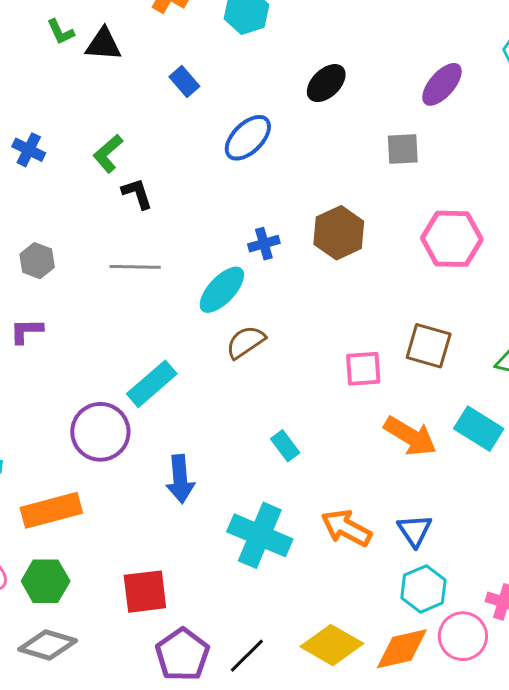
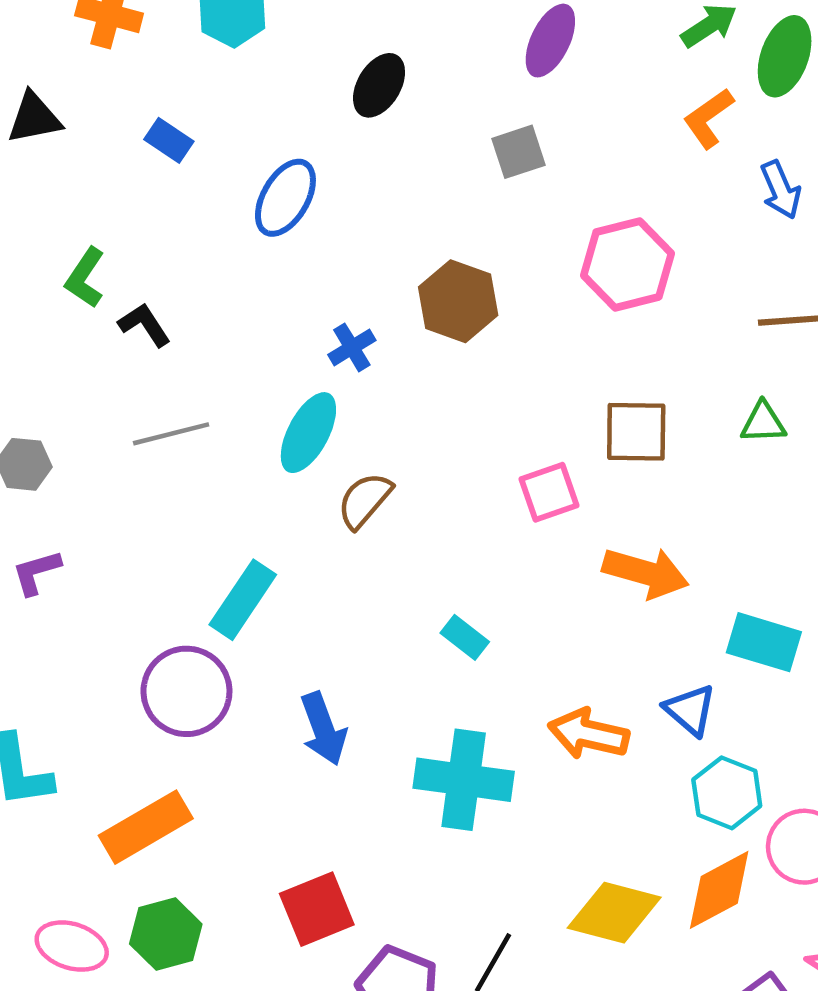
cyan rectangle: (479, 429) -> (764, 642), moved

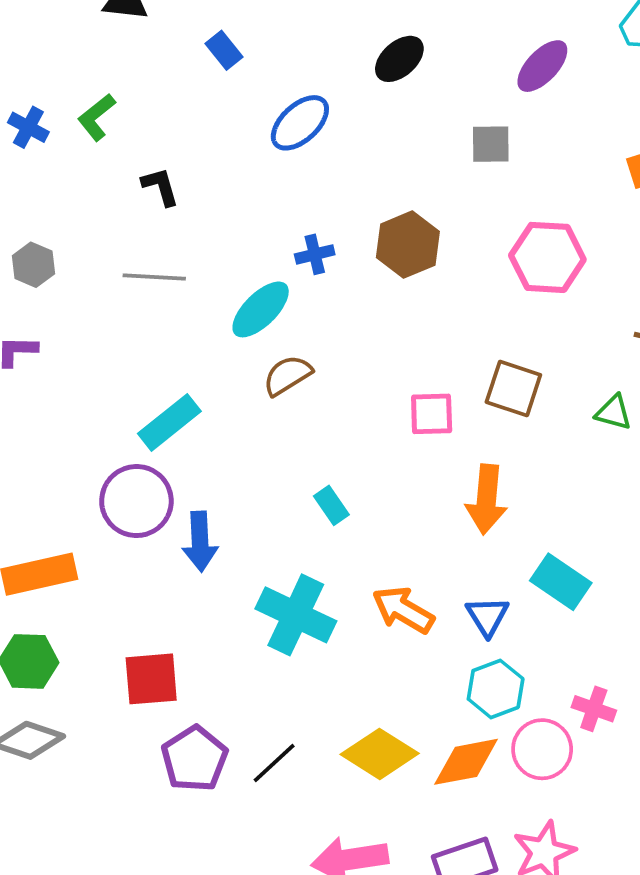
green L-shape: (85, 278) -> (97, 117), moved
orange arrow: (646, 573) -> (486, 499), turned 62
purple circle: (186, 691) -> (136, 501), moved

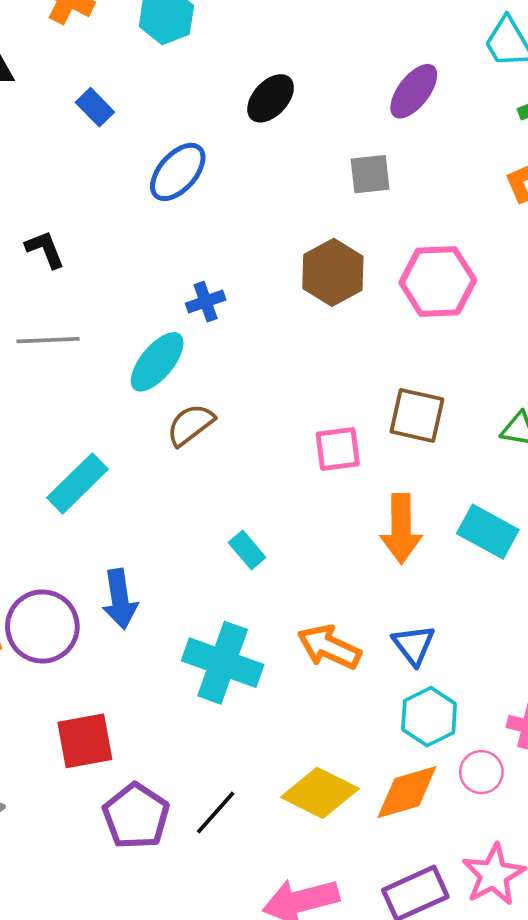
brown hexagon: (408, 245) -> (333, 272), moved
purple circle: (136, 501) -> (42, 627), moved
cyan rectangle: (561, 582) -> (488, 532), moved
pink circle: (542, 749) -> (481, 772), size x0.7

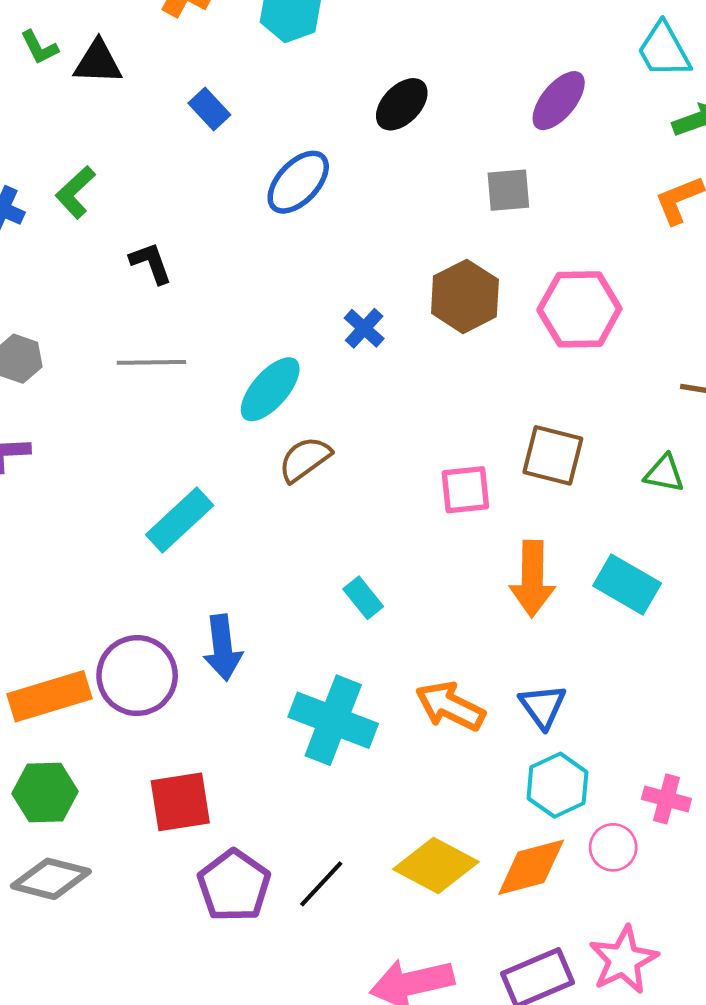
blue cross: (206, 302) -> (364, 328), moved, turned -30

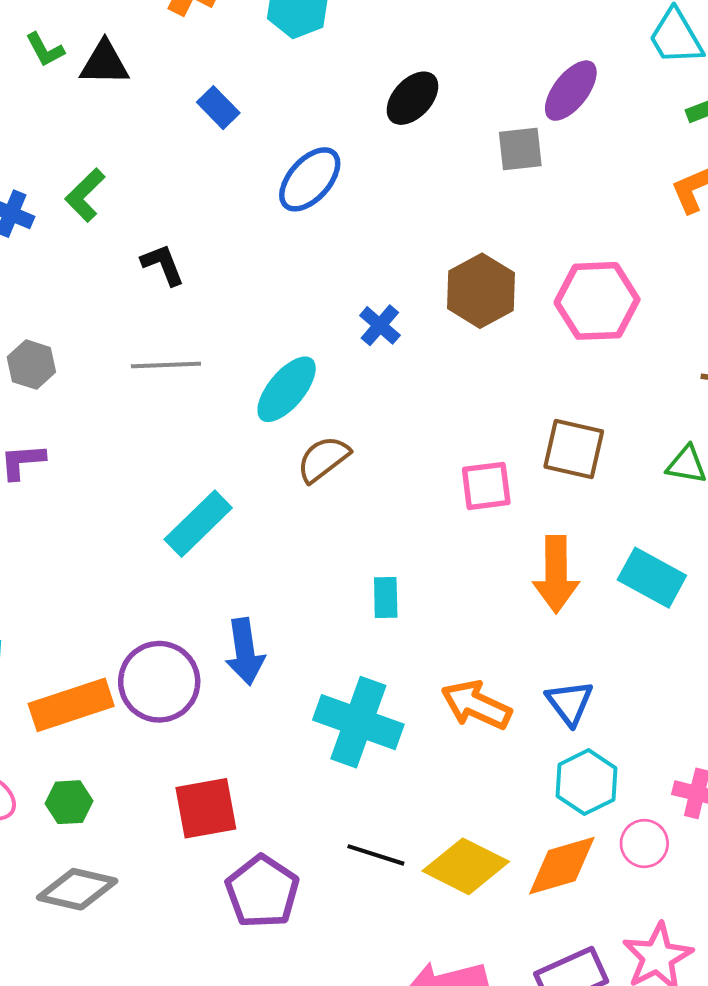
gray square: (508, 190) -> (520, 149), moved
cyan rectangle: (363, 598) -> (386, 598), turned 39
green hexagon: (45, 793) -> (69, 802), size x0.7
black line: (321, 884) -> (376, 855), moved, turned 66

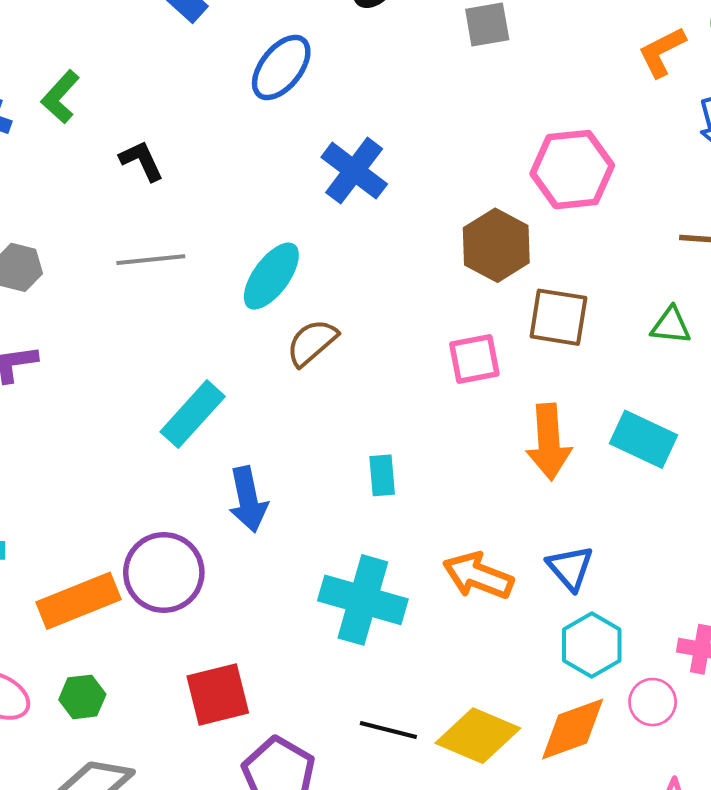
brown hexagon: (481, 291) -> (496, 245), moved
blue cross: (380, 325) -> (354, 171), moved, size x1.6
blue arrow: (245, 652) -> (248, 500), moved

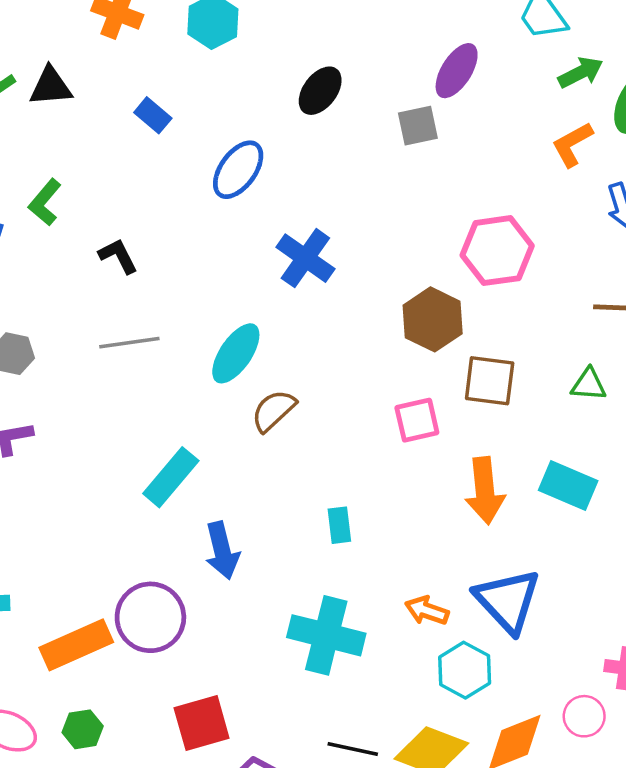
blue triangle: (570, 568) -> (508, 601), size x1.6
orange arrow: (478, 576) -> (427, 611), size x0.7
cyan hexagon: (592, 645) -> (465, 670), moved

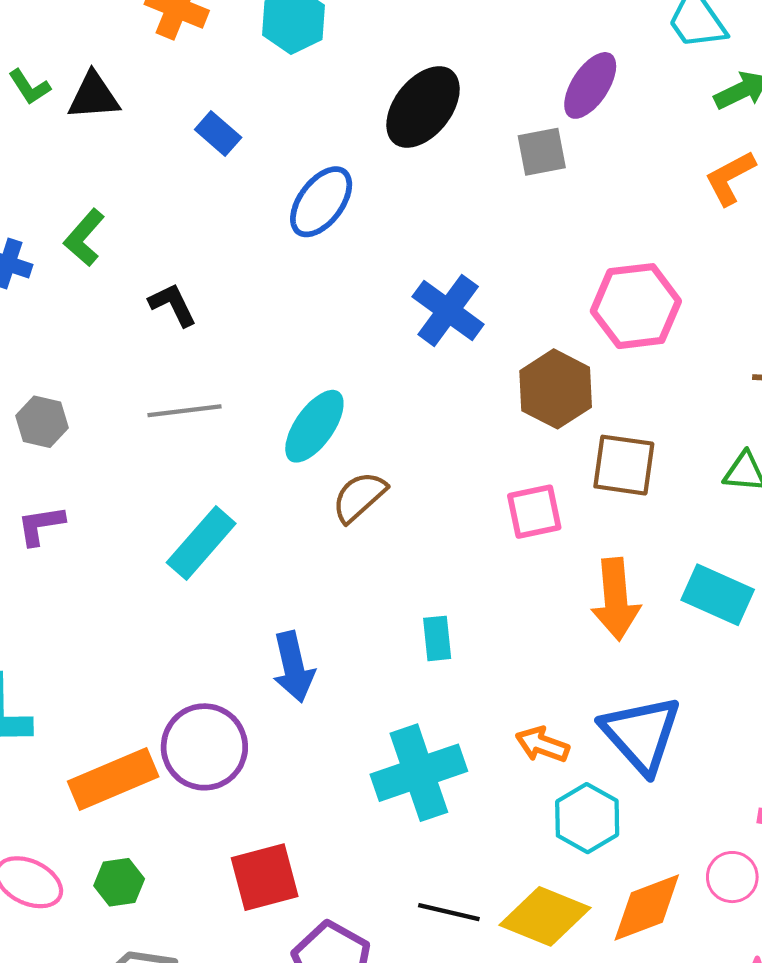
black ellipse: (320, 91) -> (423, 107), size x1.4
blue cross: (305, 258) -> (448, 311), moved
cyan rectangle: (171, 477) -> (201, 543), moved
cyan cross: (326, 635) -> (419, 773), turned -34

